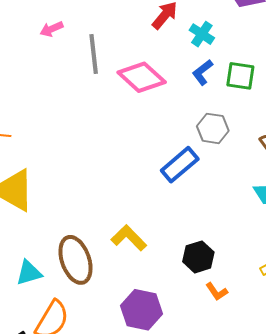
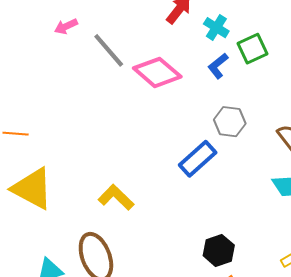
gray line: (94, 54) -> (109, 50), turned -33
green square: (240, 76) -> (252, 49), moved, turned -32
yellow L-shape: (129, 238) -> (116, 197), moved

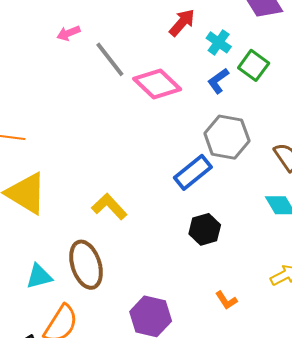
green square: (252, 49) -> (254, 65), turned -32
gray hexagon: (230, 122) -> (227, 137), size x1.4
black hexagon: (219, 250) -> (205, 229), moved

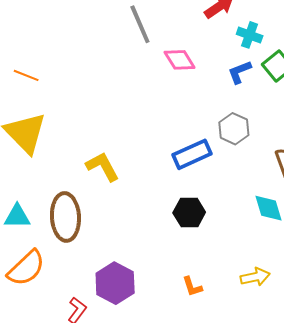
cyan cross: (219, 42) -> (250, 35), turned -30
pink diamond: (157, 84) -> (180, 60), size x0.7
gray hexagon: (227, 137) -> (234, 129), size x0.7

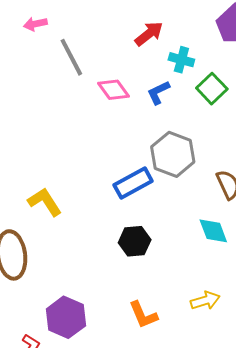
blue L-shape: (239, 72) -> (158, 92), moved
gray hexagon: (234, 129) -> (173, 154), size x1.4
orange L-shape: (192, 287) -> (143, 315), size x1.4

